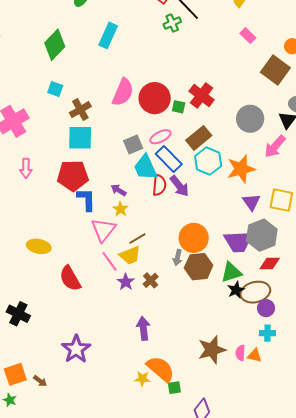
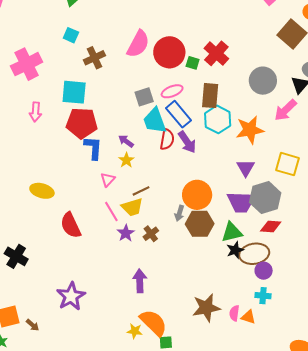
cyan square: (80, 138) -> (74, 92), moved
brown rectangle: (199, 138) -> (210, 96), turned -50
purple triangle: (251, 202) -> (246, 168), moved
pink triangle: (103, 230) -> (108, 180), size x0.6

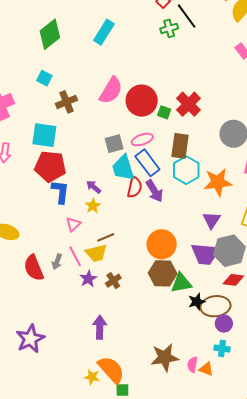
gray arrow: (179, 213) -> (57, 262), moved
green triangle: (232, 232) -> (181, 283), moved

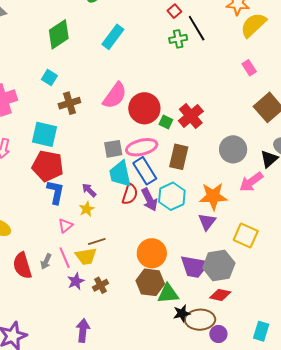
pink ellipse: (142, 140) -> (142, 147), size x1.4
cyan hexagon: (186, 170) -> (172, 196), moved
purple triangle: (211, 220) -> (207, 222), moved
purple circle: (224, 324) -> (218, 334), moved

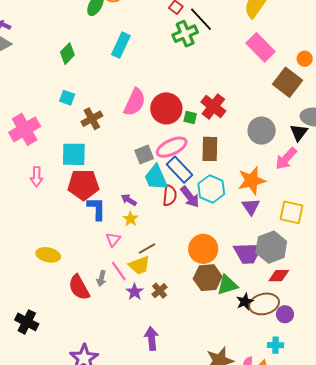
green diamond: (59, 34) -> (67, 54), size x0.7
green cross: (178, 39) -> (185, 34), size x1.4
pink rectangle: (249, 68) -> (261, 47), size x1.8

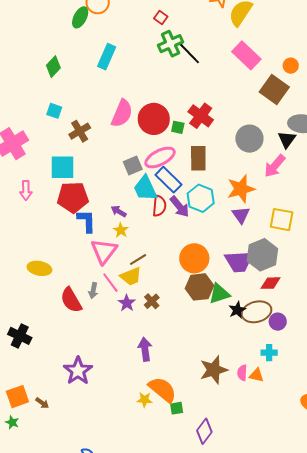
black line: (201, 19) -> (189, 53), moved
pink triangle: (113, 239) -> (104, 251), size x1.8

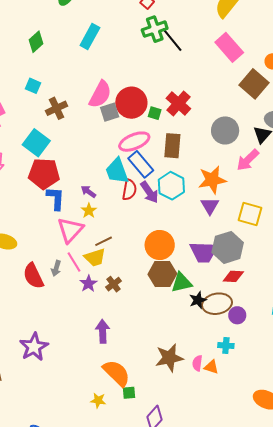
gray square: (133, 166) -> (110, 112), moved
cyan square: (62, 167) -> (36, 143), turned 32
yellow star: (144, 400) -> (98, 400), moved

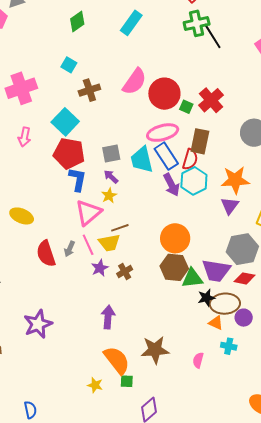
gray square: (110, 112) -> (111, 154), moved
red semicircle: (129, 190) -> (190, 159), moved
purple trapezoid: (204, 252) -> (216, 271), moved
brown star: (169, 358) -> (155, 350), moved
orange triangle: (211, 367) -> (216, 323), moved

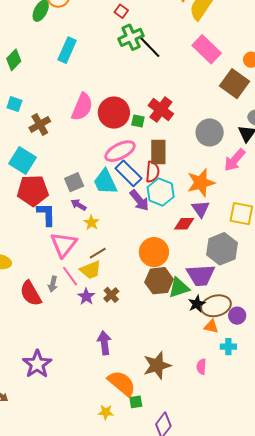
yellow star: (109, 196) -> (91, 223), moved
red diamond: (244, 278) -> (184, 224), moved

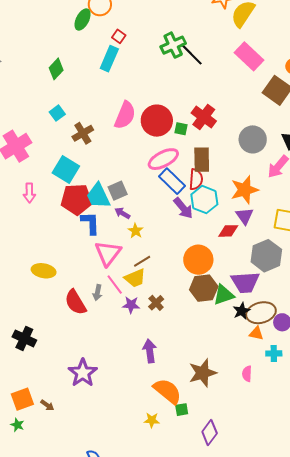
red square: (121, 11) -> (119, 36), moved
cyan square: (14, 104) -> (57, 113), turned 35
cyan trapezoid: (105, 182) -> (98, 196), moved
purple star: (86, 297) -> (131, 305), turned -30

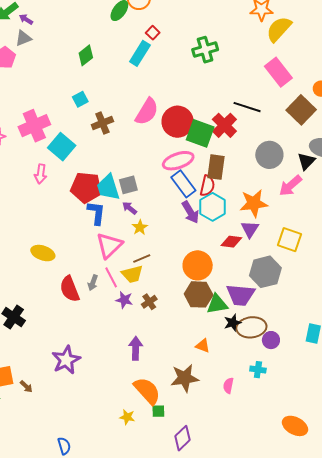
black line: (191, 54) -> (247, 107), moved, turned -36
green square: (181, 129) -> (200, 133), size x2.0
cyan square: (66, 169) -> (62, 147), moved
orange triangle: (256, 333) -> (203, 346), moved

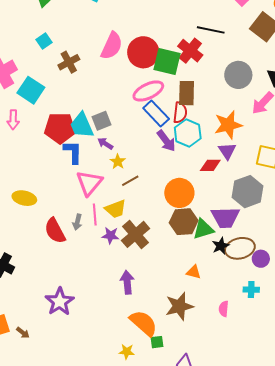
brown line: (142, 258) -> (130, 181), moved
pink line: (111, 277) -> (95, 215), turned 30
brown cross: (149, 302) -> (136, 234), size x1.8

